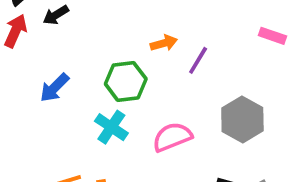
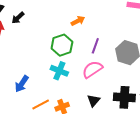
purple line: (198, 60) -> (95, 46), moved
blue arrow: (54, 88) -> (22, 84), moved

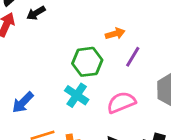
purple line: (95, 46) -> (133, 57), moved

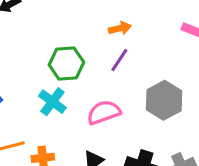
orange arrow: (115, 34) -> (120, 28), moved

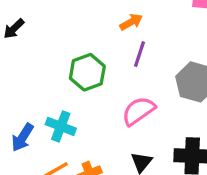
cyan cross: (52, 102) -> (61, 126), moved

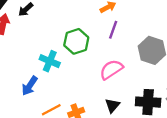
cyan cross: (61, 126) -> (50, 61), moved

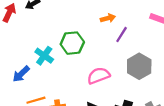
purple line: (113, 30) -> (122, 35), moved

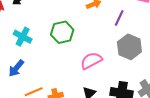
purple line: (122, 35) -> (119, 18), moved
cyan cross: (44, 56) -> (23, 37), moved

